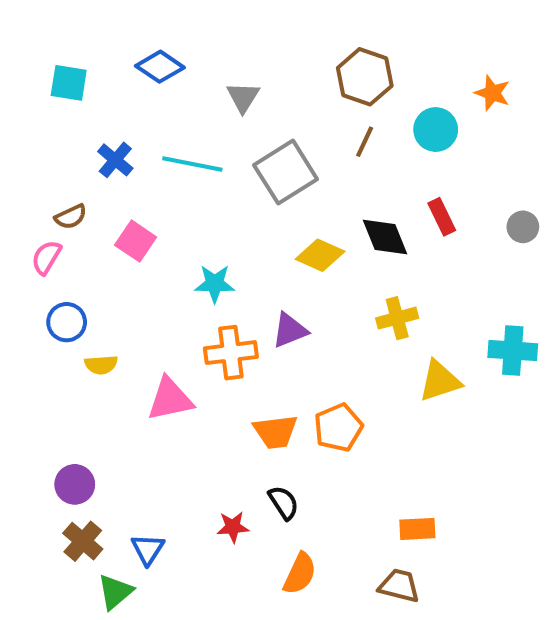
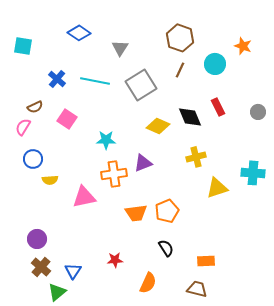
cyan square: (69, 83) -> (23, 46), moved
black semicircle: (284, 503) -> (166, 248), moved

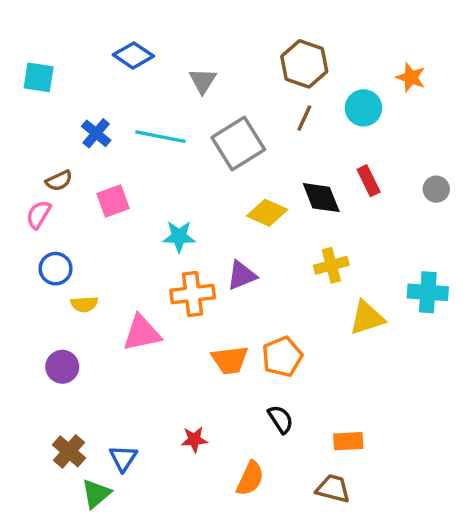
pink square: (67, 119) -> (113, 201), turned 36
purple circle: (37, 239) -> (62, 367), moved

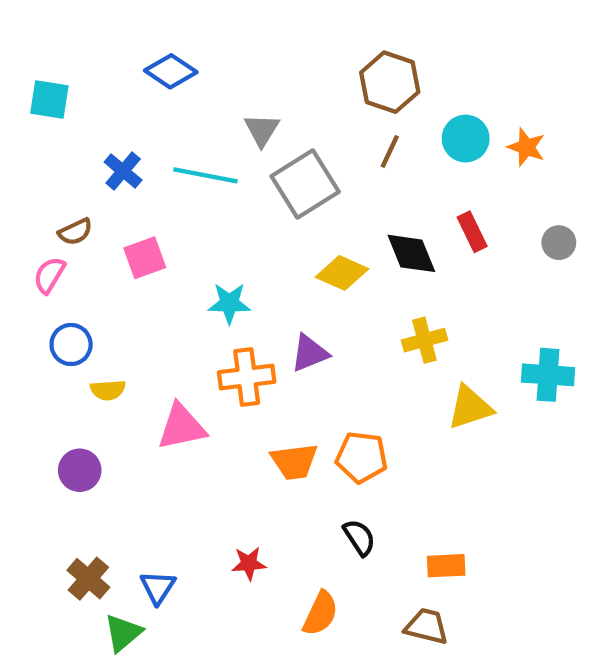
orange star: (411, 77) -> (526, 147), moved
gray triangle: (203, 81) -> (262, 130), moved
orange pentagon: (282, 357) -> (362, 457), turned 30

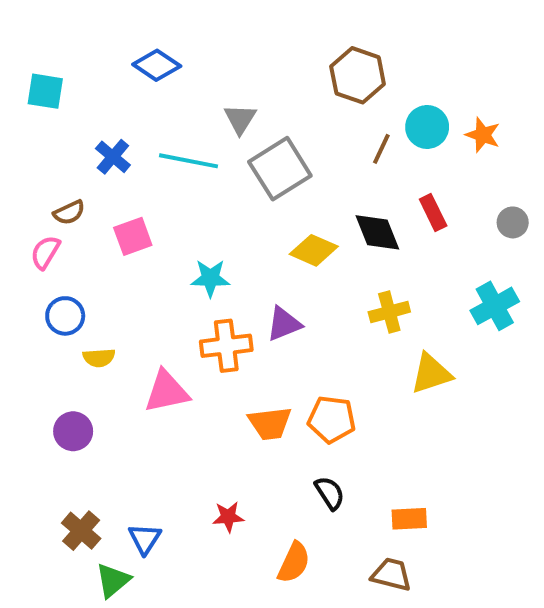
brown line: (390, 152) -> (381, 149), moved
cyan cross: (548, 375) -> (495, 306), moved, turned -33

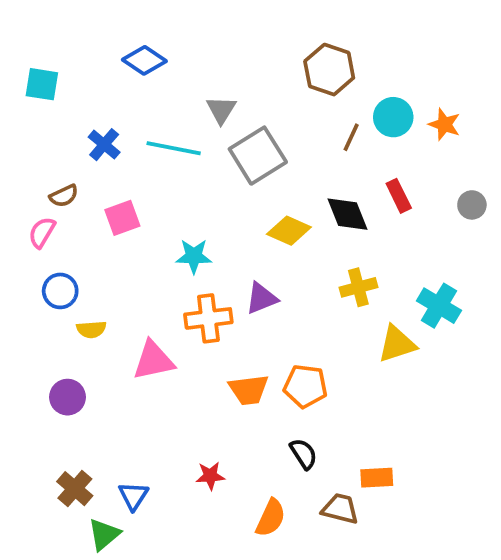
cyan cross: (495, 306) -> (439, 306), moved, turned -30
brown trapezoid: (391, 574) -> (340, 509), moved

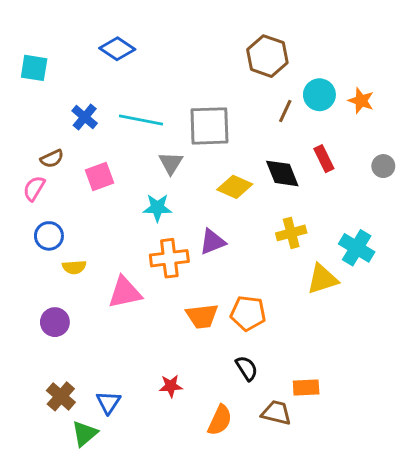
gray triangle: (221, 110) -> (171, 163), moved
gray square: (258, 156) -> (209, 126), turned 30

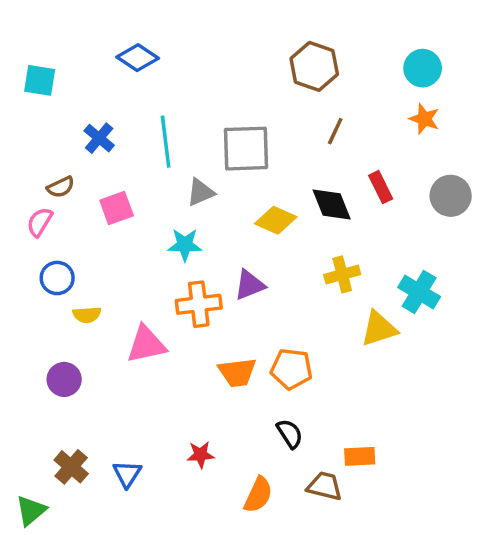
cyan circle: (319, 95) -> (423, 68), moved
cyan line: (141, 120) -> (166, 142), turned 72
gray triangle: (171, 163) -> (201, 192), turned 35
gray circle: (383, 166) -> (451, 196), size x1.5
green triangle: (85, 434) -> (31, 511), moved

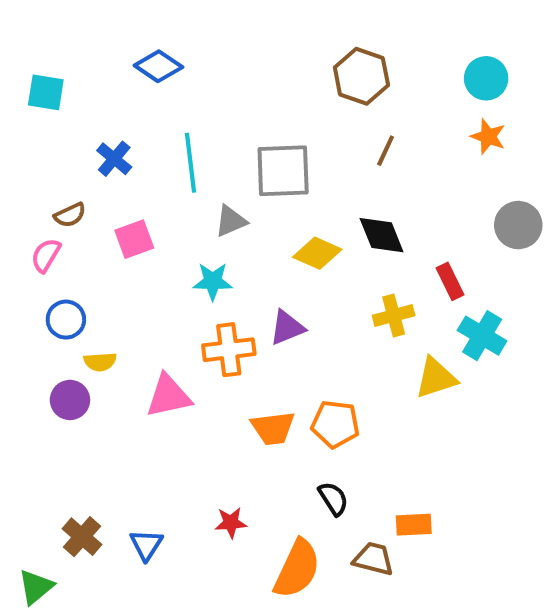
red rectangle: (381, 187) -> (450, 281), moved
purple circle: (64, 379) -> (70, 400), moved
orange semicircle: (258, 495) -> (297, 569), size x1.4

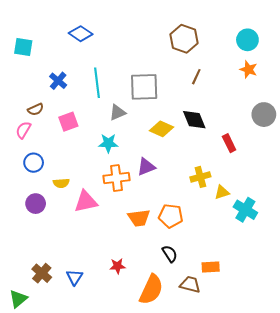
yellow cross: (394, 316) -> (200, 177), moved
cyan cross: (482, 336) -> (245, 210), moved
yellow semicircle: (100, 362) -> (61, 183), moved
yellow triangle: (436, 378) -> (222, 192), size x0.7

